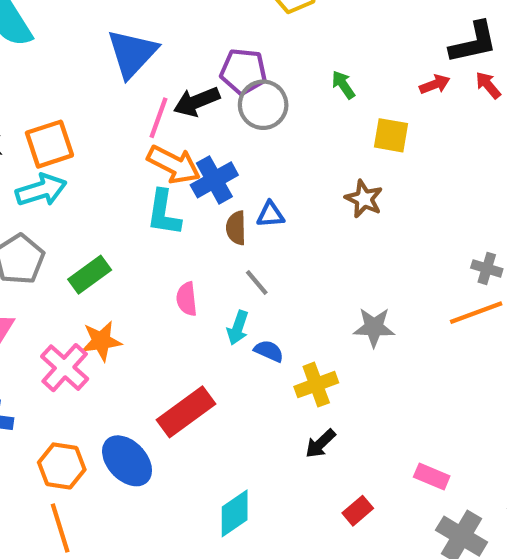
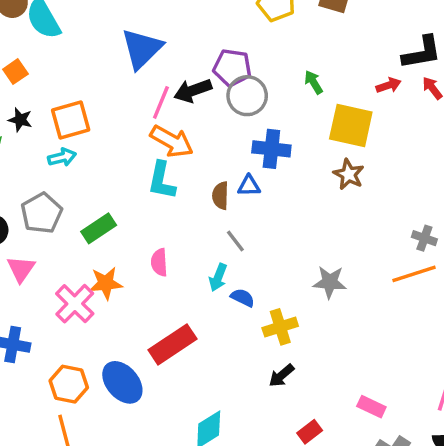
yellow square: (391, 135) -> (351, 125), size x1.5
blue cross: (214, 180) -> (271, 149), moved, turned 33
cyan arrow: (41, 190) -> (62, 157), size x0.7
brown star: (364, 199) -> (349, 174), moved
pink semicircle: (187, 299) -> (159, 262), moved

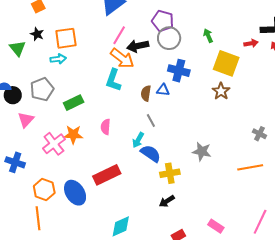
black arrow: (193, 91) -> (138, 46), moved
orange line: (414, 274) -> (250, 167), moved
blue semicircle: (243, 298) -> (151, 154), size x1.5

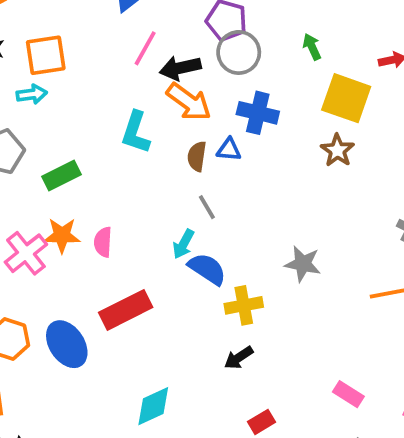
orange arrow: (122, 58) -> (189, 102), moved
pink semicircle: (106, 127) -> (103, 242), moved
pink rectangle: (216, 226) -> (348, 394), moved

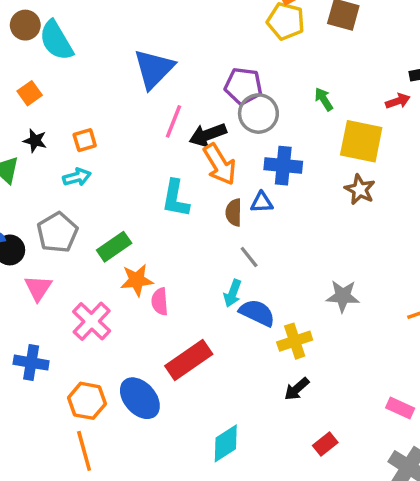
orange square: (46, 55) -> (85, 140), size x0.6
orange arrow: (189, 102) -> (220, 164), turned 30
orange star: (62, 235) -> (137, 280), moved

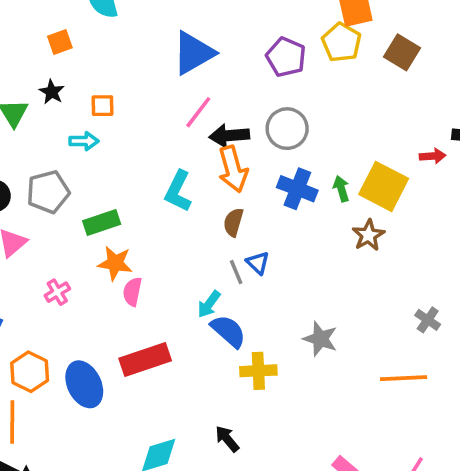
purple pentagon: (243, 86) -> (286, 57), moved
green arrow: (324, 99) -> (341, 189), moved
blue triangle: (262, 202) -> (258, 263), moved, turned 30
pink cross: (92, 321) -> (57, 292), size x0.6
black arrow: (297, 389) -> (227, 439), moved, turned 76

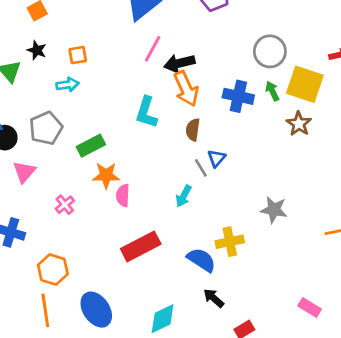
gray circle: (287, 129) -> (270, 51), moved
blue triangle: (258, 263) -> (217, 158), turned 36
blue semicircle: (228, 331) -> (201, 260), moved
blue ellipse: (84, 384) -> (96, 310), moved

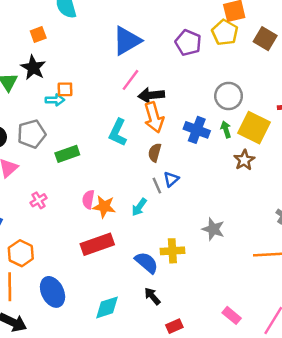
black star: (37, 50) -> (33, 68), size x1.5
orange square: (78, 55) -> (65, 89), moved
orange star: (106, 175) -> (104, 207), moved

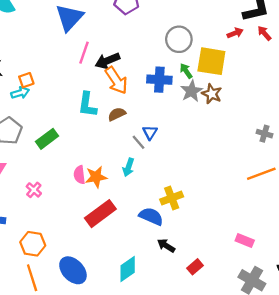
brown semicircle: (155, 153) -> (117, 114), moved, turned 66
gray star: (213, 229) -> (191, 91), moved, turned -30

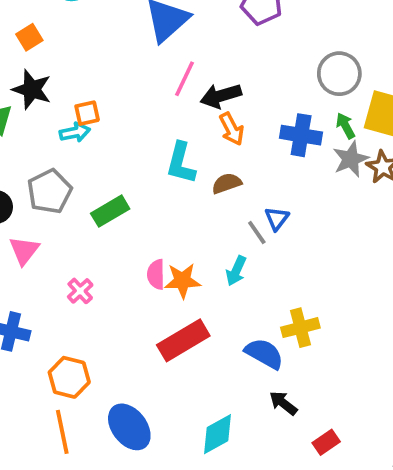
orange arrow: (116, 80) -> (232, 129), size x0.7

